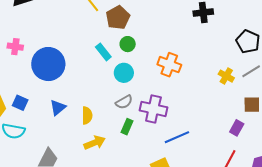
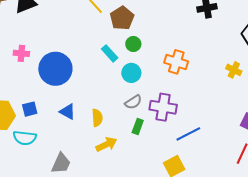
blue square: (20, 103) -> (30, 109), turned -35
blue triangle: (58, 108) -> (68, 112), turned -48

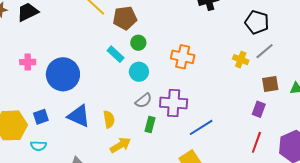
brown pentagon: (122, 18) -> (125, 18), turned 30
blue triangle: (68, 112) -> (79, 116), size x1.4
cyan semicircle: (25, 138) -> (38, 146), size x0.7

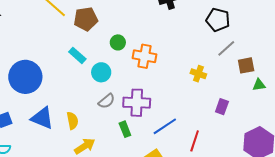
green circle: (138, 43) -> (118, 42), moved
yellow cross: (241, 60) -> (198, 74), moved
brown square: (270, 84) -> (246, 65), moved
green rectangle: (150, 124) -> (125, 129), moved, turned -35
red line: (256, 142) -> (195, 141), moved

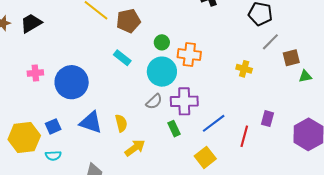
cyan circle: (101, 72) -> (162, 72), moved, size x1.5
purple rectangle: (222, 107) -> (268, 119), moved

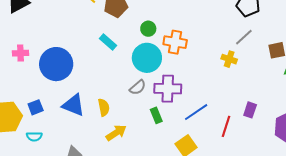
gray line: (270, 42) -> (244, 37), moved

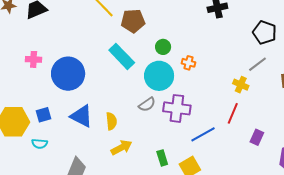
cyan rectangle: (108, 42) -> (122, 56), size x1.5
orange cross: (175, 42) -> (188, 63), size x0.6
green rectangle: (156, 115) -> (162, 158), moved
red line: (226, 126) -> (233, 113), moved

